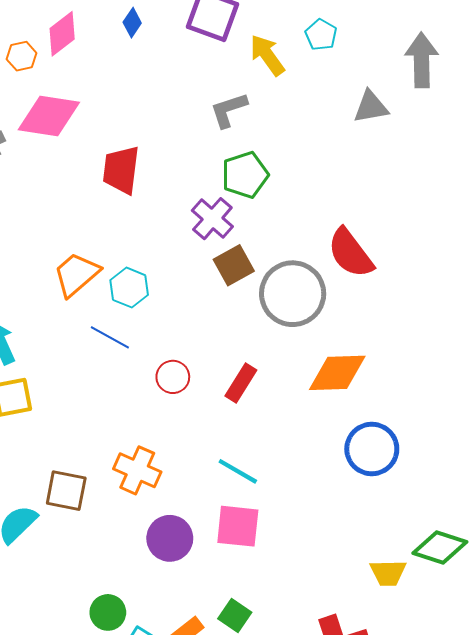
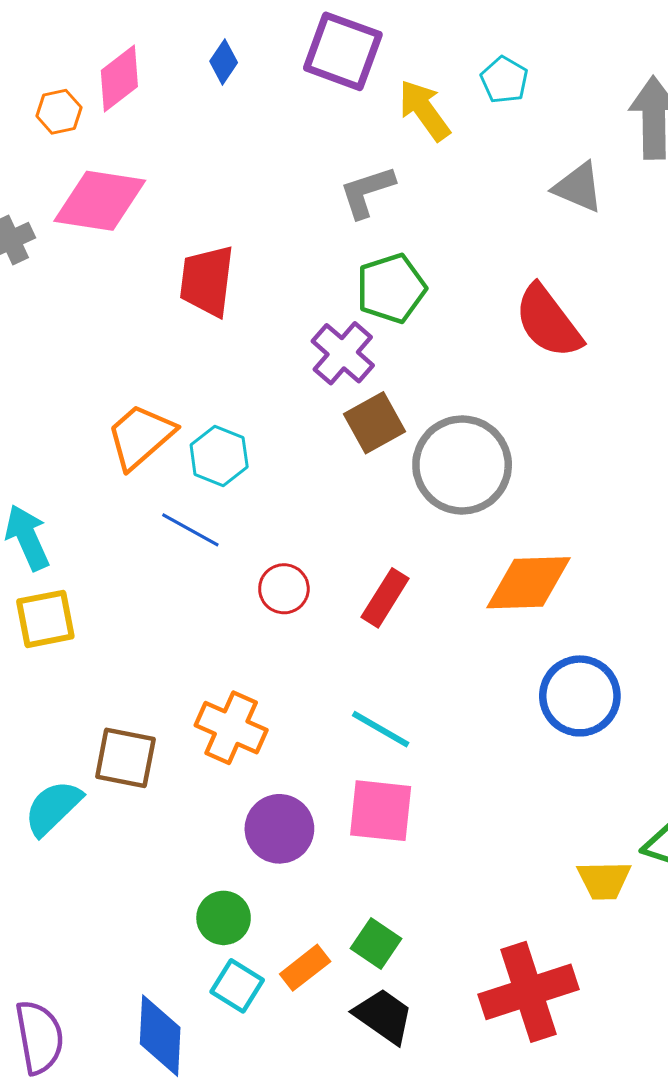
gray triangle: (371, 107) -> (578, 187), turned 33
red semicircle: (350, 253) -> (548, 322), moved
green circle: (108, 612) -> (224, 918), moved

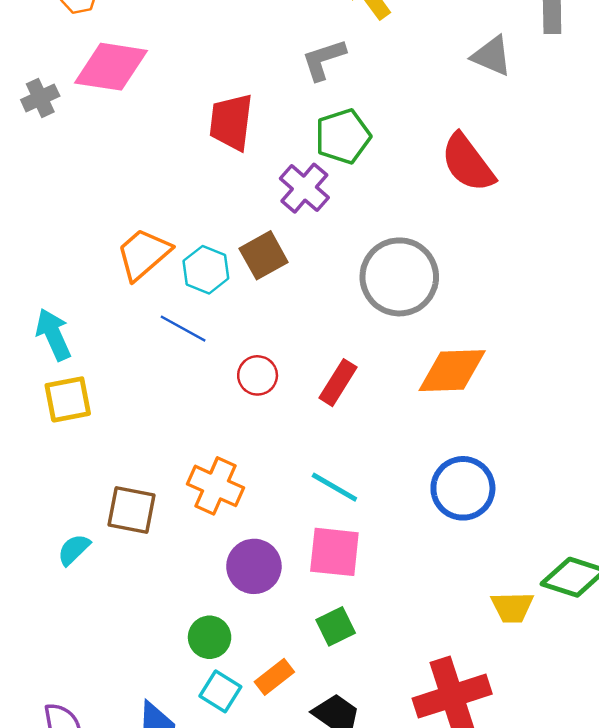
red trapezoid: (207, 281) -> (231, 122), moved
brown square: (375, 423) -> (264, 255), moved
blue circle: (580, 696) -> (463, 488), moved
cyan semicircle: (53, 808) -> (74, 550), size x0.7
green square: (376, 944) -> (336, 626), moved, turned 30

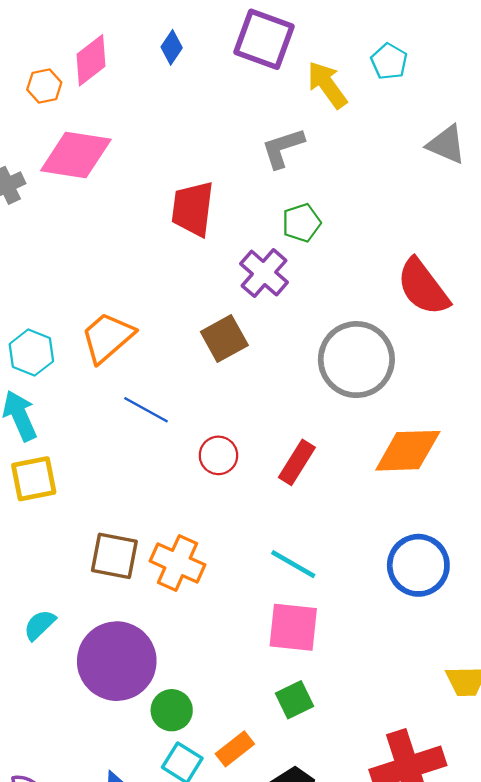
green pentagon: (343, 136) -> (301, 223), size x0.7
red semicircle: (468, 163) -> (423, 287), moved
cyan hexagon: (206, 270) -> (31, 353), moved
brown square: (131, 510) -> (114, 556), moved
purple circle: (254, 566) -> (117, 661), moved, size x1.5

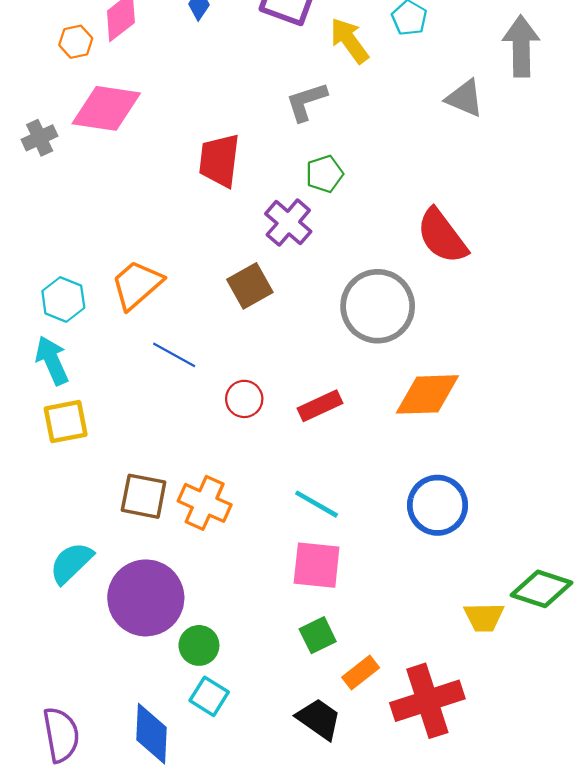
red rectangle: (297, 462) -> (320, 406), turned 33
cyan semicircle: (40, 625) -> (71, 563), size x1.4
orange rectangle: (235, 749) -> (361, 673), moved

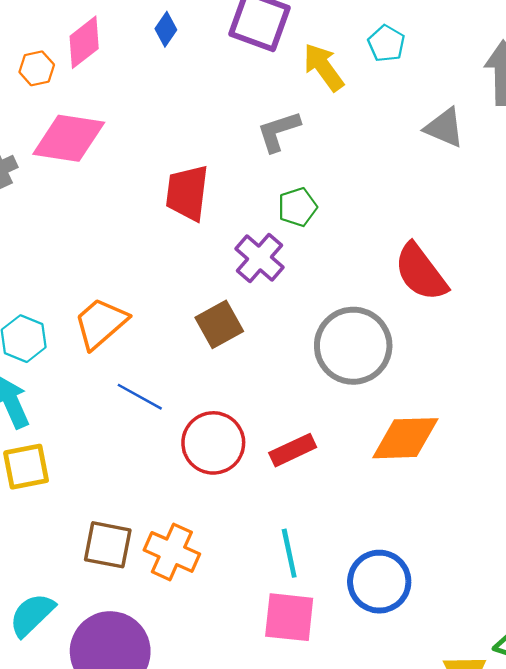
red circle: (244, 399) -> (213, 443), size x1.6
cyan line: (317, 504) -> (289, 553), turned 48
blue circle: (438, 505) -> (379, 582), moved

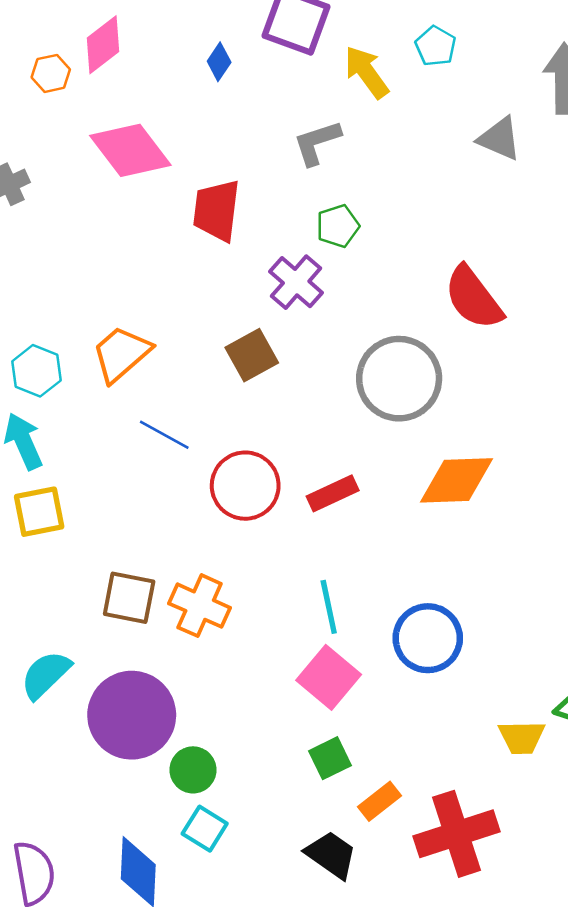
blue diamond: (166, 29) -> (219, 62), moved
pink diamond: (69, 138) -> (130, 150), moved, turned 44
pink square: (289, 617) -> (329, 677), turned 34

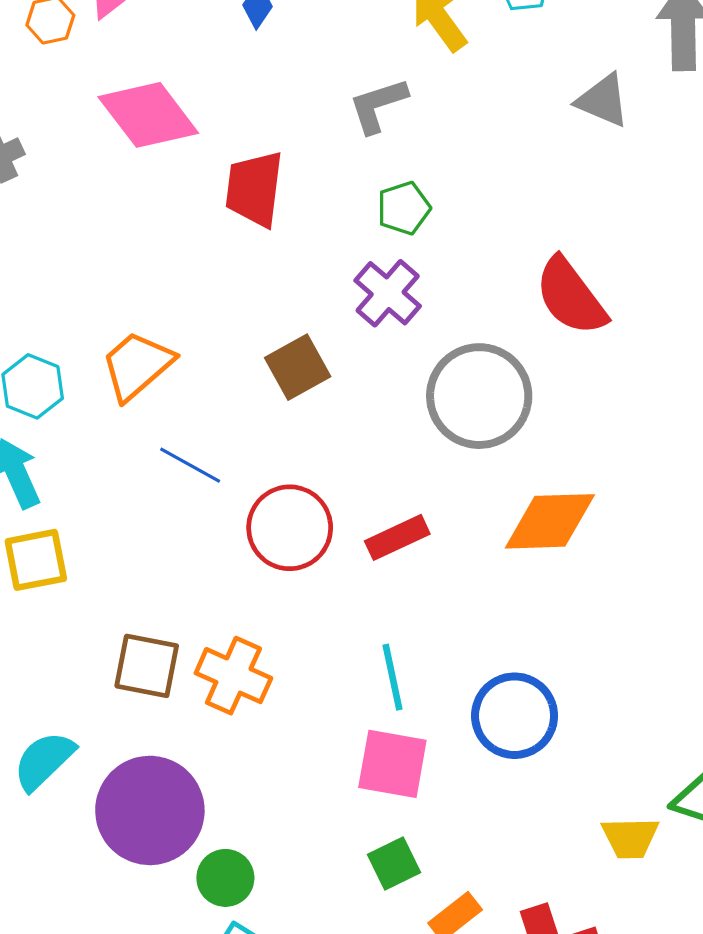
purple cross: (296, 282) -> (388, 293), moved
pink square: (329, 677) -> (392, 764), turned -30

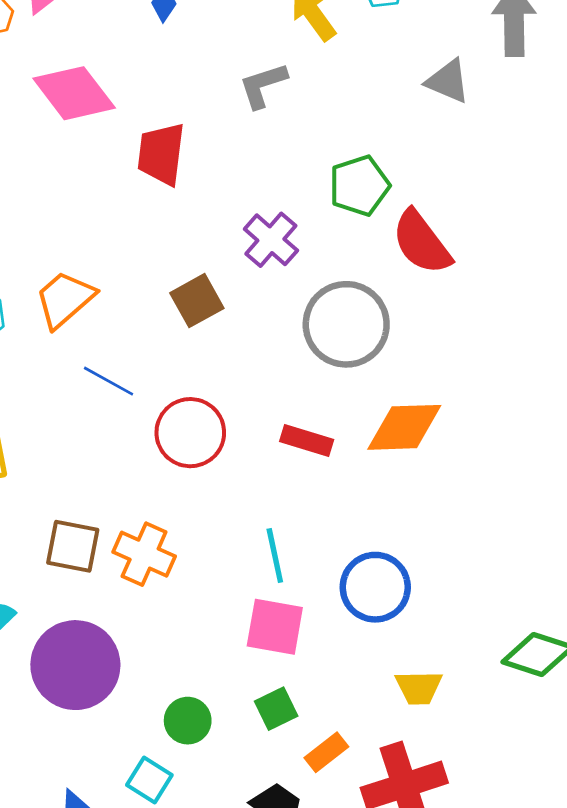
green pentagon: (404, 208) -> (359, 186), moved, size x1.4
red rectangle: (397, 537) -> (307, 441), moved, turned 42
yellow trapezoid: (630, 838) -> (419, 688), moved
green circle: (225, 878) -> (188, 721), moved

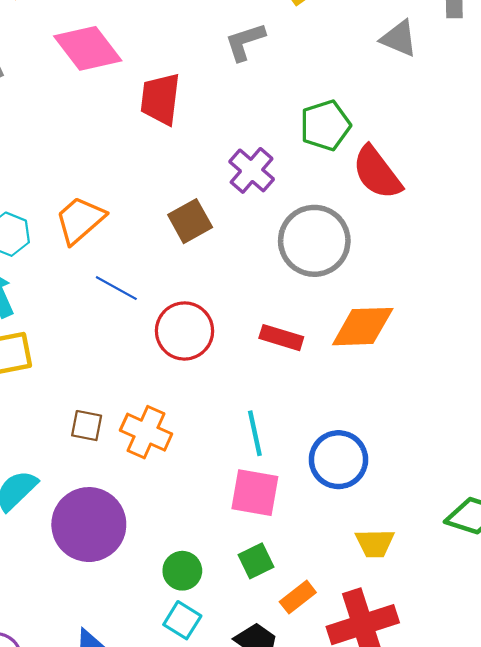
brown square: (73, 546) -> (87, 426), size x0.7
cyan square: (149, 780) -> (182, 620), moved

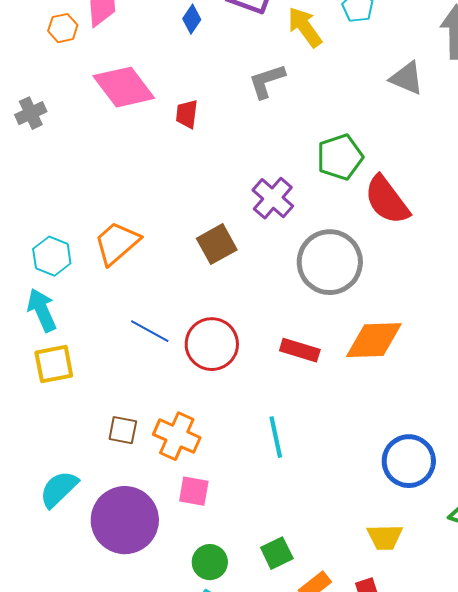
red trapezoid: (160, 99) -> (187, 114), moved, size x0.6
blue line: (116, 288) -> (150, 331), moved
blue circle: (338, 460) -> (409, 461), moved
pink square: (255, 493) -> (194, 491), moved, size x0.7

